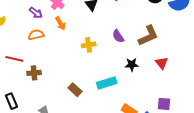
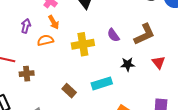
purple arrow: (36, 13) -> (26, 26), moved, turned -112
orange semicircle: (36, 35) -> (45, 40), moved
yellow cross: (89, 45) -> (83, 44), size x1.5

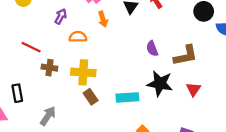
orange arrow: (54, 22) -> (103, 19), moved
yellow cross: (83, 44) -> (83, 72), moved
black star: (128, 64) -> (160, 83), size x1.6

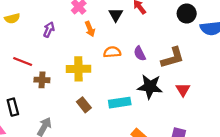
orange semicircle: (78, 37) -> (112, 52), moved
yellow cross: (83, 72) -> (78, 69), moved

